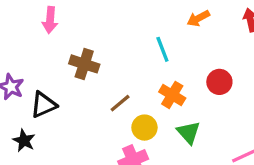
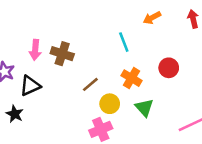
pink arrow: (50, 20) -> (35, 50), moved

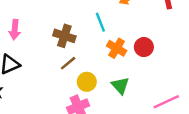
brown cross: (62, 54) -> (64, 36), moved
orange cross: (131, 78) -> (117, 48), moved

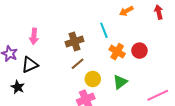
brown cross: (64, 36) -> (75, 41), turned -36
green triangle: (120, 86) -> (120, 82), turned 35

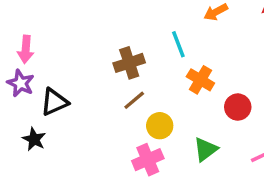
pink arrow: (34, 36) -> (26, 49), moved
red circle: (139, 51) -> (238, 107), moved
green triangle: (120, 82) -> (206, 149), moved

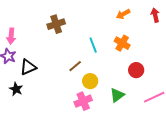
cyan line: (178, 44) -> (93, 45), moved
brown cross: (129, 63) -> (56, 24), moved
orange cross: (200, 80) -> (122, 43), moved

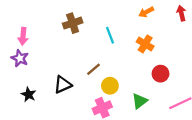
cyan line: (93, 45) -> (110, 35), moved
black triangle: (28, 67) -> (63, 85), moved

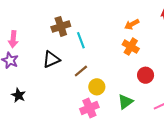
orange arrow: (146, 12) -> (132, 24), moved
cyan line: (110, 35) -> (81, 40), moved
black triangle: (63, 85) -> (51, 59), moved

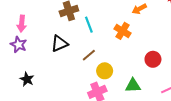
orange cross: (131, 47) -> (122, 31), moved
green triangle: (125, 102) -> (133, 86), turned 35

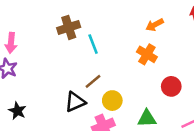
orange cross: (122, 31) -> (147, 54), moved
black triangle: (59, 44) -> (75, 102), moved

